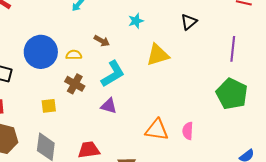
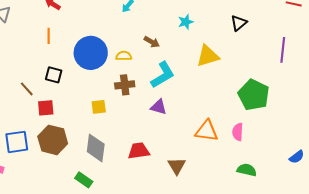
brown cross: (75, 84) -> (125, 85), turned -36
green pentagon: (232, 94) -> (254, 95), moved

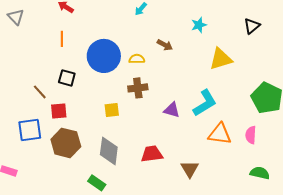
cyan L-shape: (163, 75) -> (205, 103), moved
blue square: (17, 142) -> (30, 130), moved

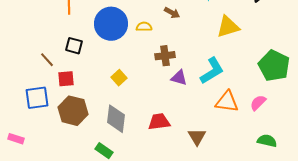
brown cross: (138, 88) -> (165, 56), moved
yellow square: (112, 110) -> (119, 78), turned -35
pink semicircle: (251, 135) -> (258, 103), turned 42

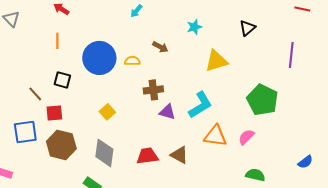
brown triangle: (197, 137) -> (179, 155), moved, turned -30

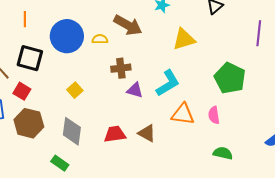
brown arrow: (160, 47) -> (128, 25), size x1.8
black square: (62, 80) -> (30, 58), size x1.5
red square: (54, 113) -> (22, 91), turned 36
pink semicircle: (246, 137) -> (214, 115), turned -54

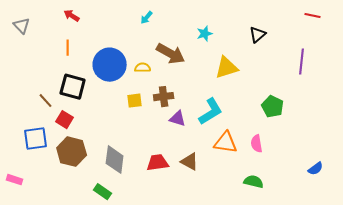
green pentagon: (230, 78) -> (273, 107), size x0.7
yellow square: (75, 90) -> (135, 101), moved, turned 35
green semicircle: (223, 153) -> (254, 182), moved

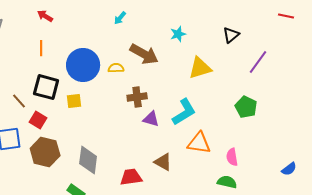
purple line: (302, 62) -> (258, 62), moved, turned 30
yellow square: (135, 101) -> (74, 101), moved
pink semicircle: (257, 144) -> (232, 157), moved
red trapezoid: (158, 163) -> (131, 177), moved

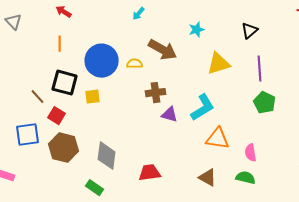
purple line: (258, 62) -> (260, 69), moved, turned -40
brown triangle: (163, 162) -> (208, 178), moved

